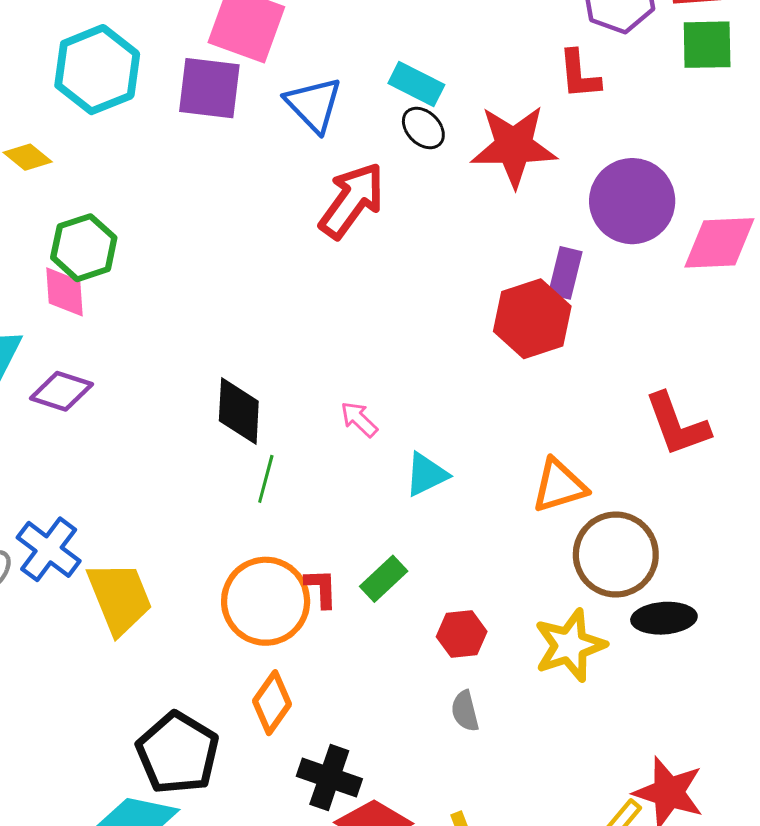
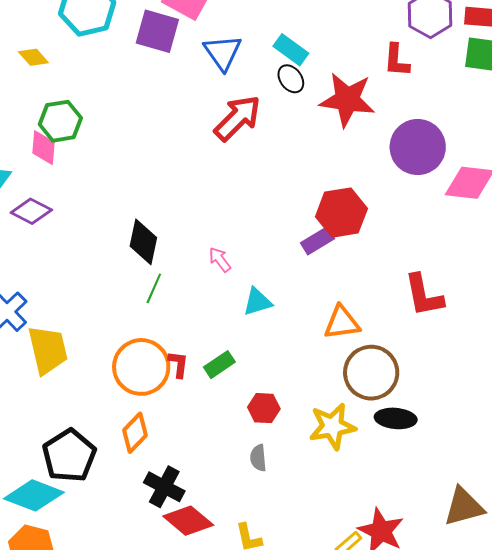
purple rectangle: (565, 273) -> (318, 241), moved, turned 36

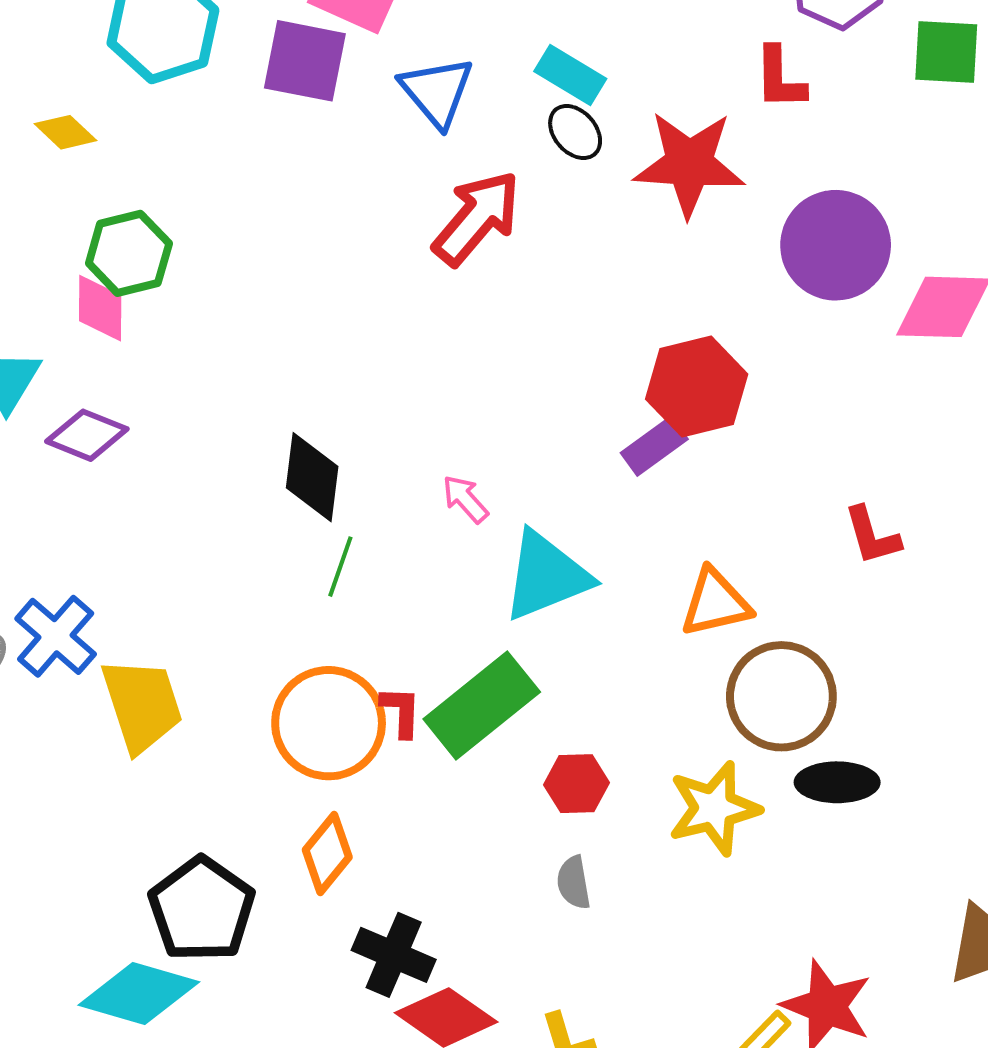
red L-shape: (424, 295) -> (872, 536), size x0.7
cyan triangle: (257, 302) -> (546, 576), size x1.6
green rectangle: (219, 365) -> (482, 706), size x1.8

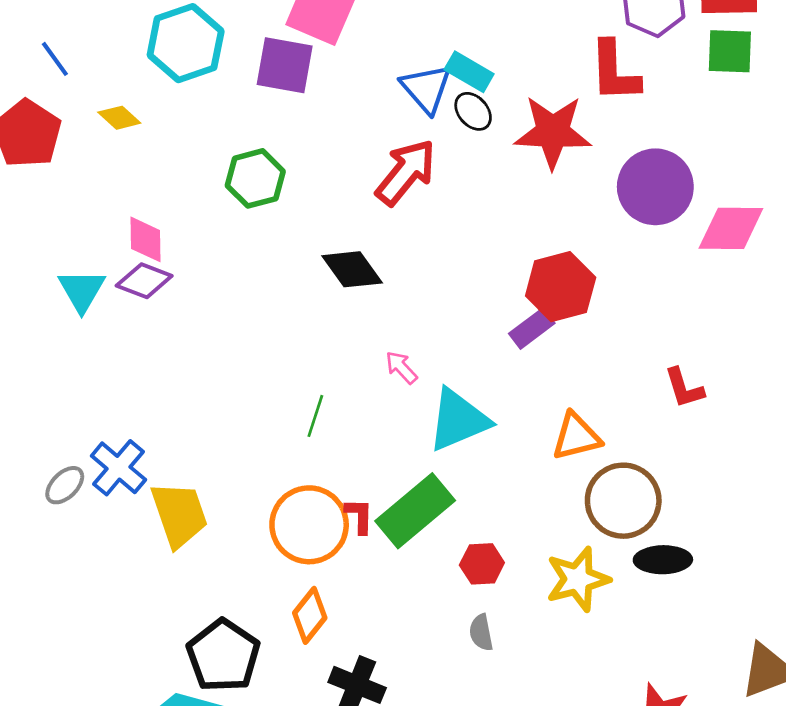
red L-shape: (780, 78) -> (615, 72), size x1.4
blue triangle: (437, 92) -> (426, 88), moved
green hexagon: (129, 253) -> (255, 178), moved
purple diamond: (87, 435) -> (144, 281), moved
black diamond: (312, 477) -> (352, 269), moved, turned -42

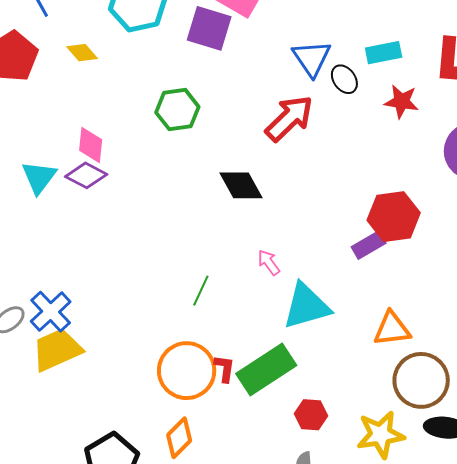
cyan rectangle: (469, 72) -> (384, 53), moved, turned -48
red star: (553, 132) -> (401, 102), size x0.6
yellow trapezoid: (179, 514) -> (57, 350), moved, turned -102

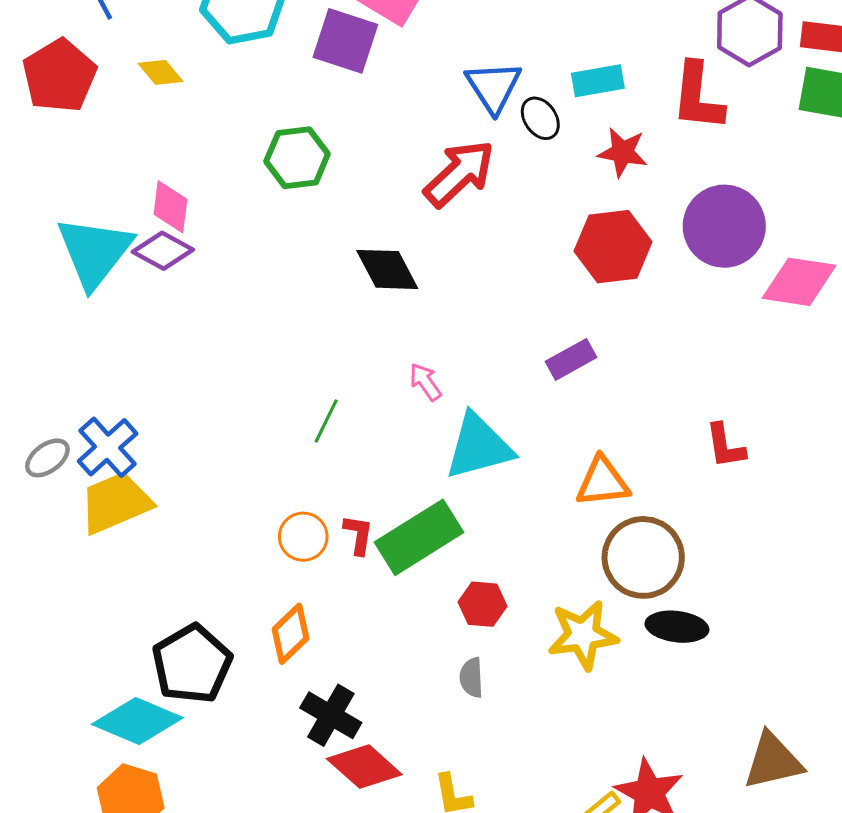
cyan triangle: (39, 177) -> (95, 252), size x1.5
red hexagon: (394, 217) -> (613, 247), moved
orange circle: (187, 371) -> (303, 537), size x0.6

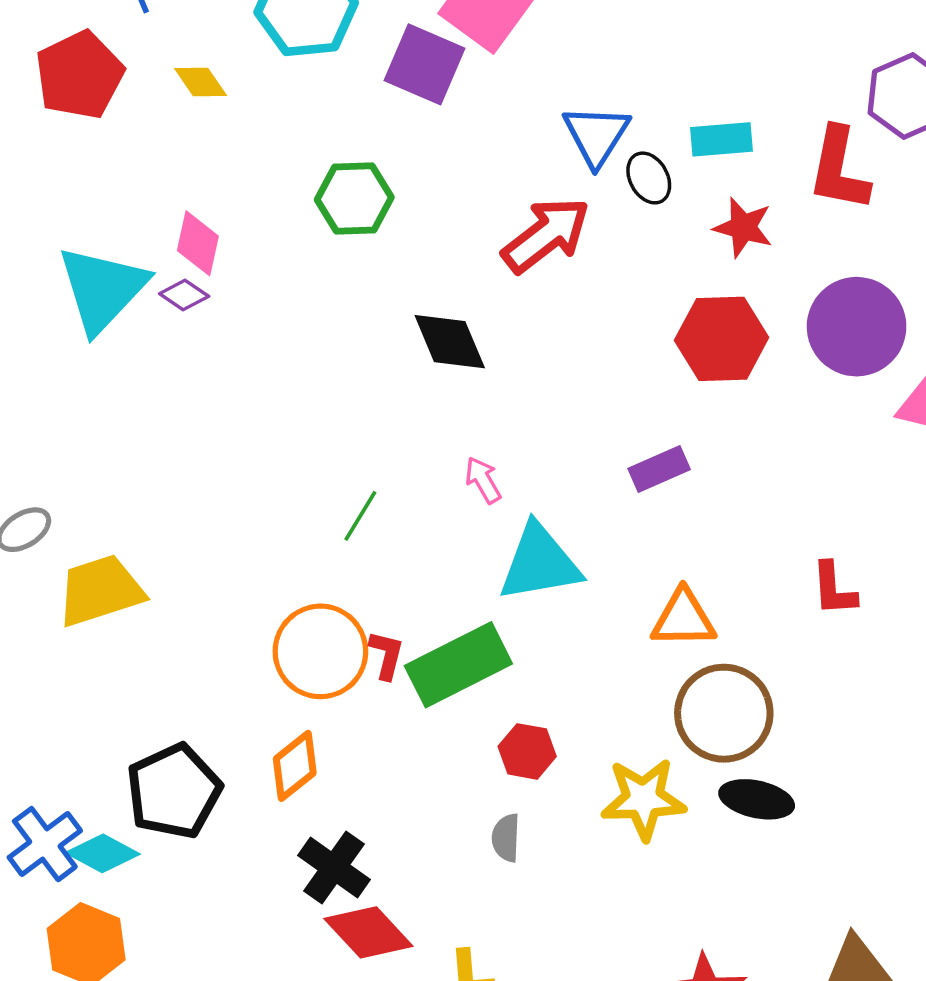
purple diamond: (163, 251) -> (184, 295), size x0.7
blue cross: (108, 447) -> (45, 844), moved
orange circle: (303, 537) -> (320, 651), size x1.6
cyan diamond: (137, 721) -> (103, 853), size x0.7

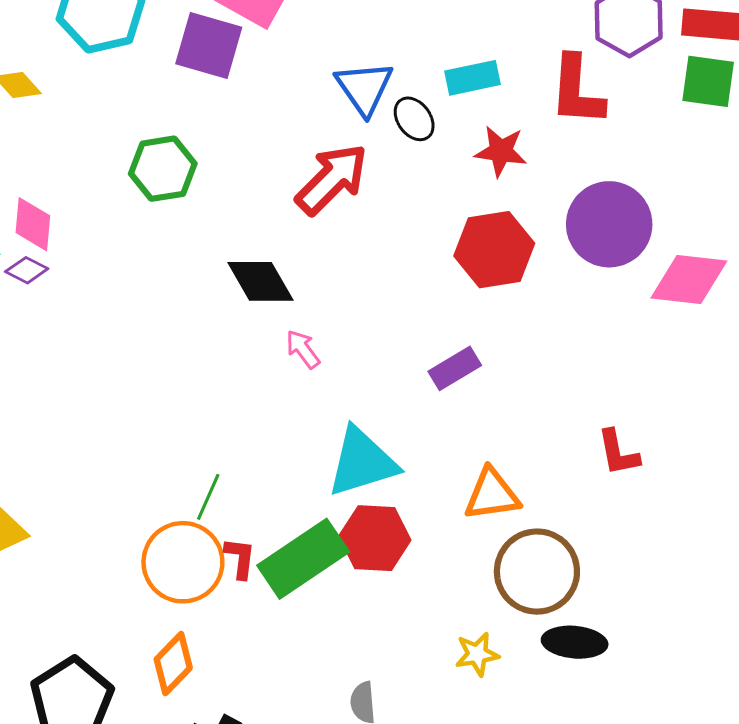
pink arrow: (483, 480) -> (303, 349), moved
green line: (360, 516) -> (208, 497), moved
red hexagon: (527, 751) -> (375, 538), moved, size x1.4
yellow star: (643, 799) -> (477, 654), size x0.6

